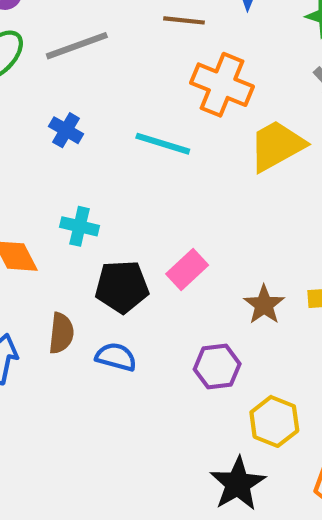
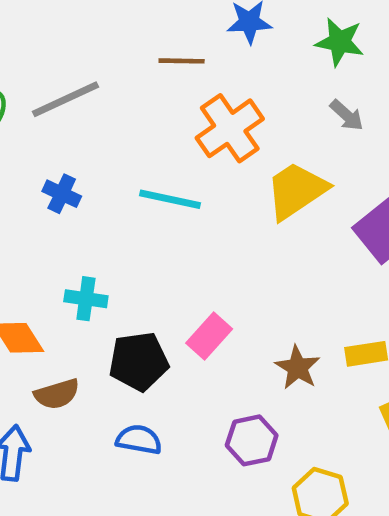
orange cross: (222, 85) -> (230, 128), turned 38
brown semicircle: (61, 333) -> (57, 394), moved, turned 72

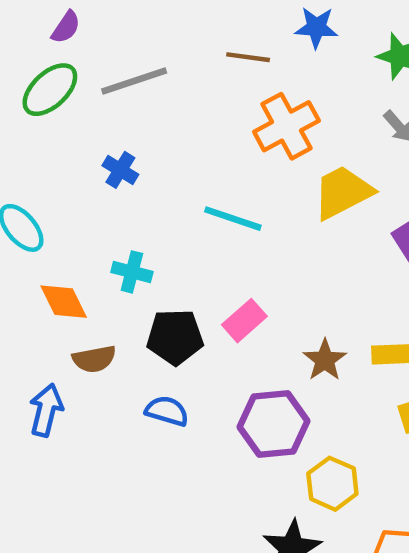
cyan line: (170, 199) -> (233, 219), moved
purple hexagon: (252, 440) -> (273, 424), size x1.4

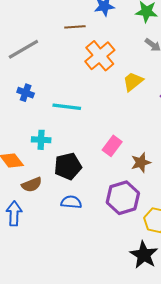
yellow trapezoid: (343, 192) -> (133, 81), size x0.7
cyan line: (233, 219) -> (67, 107), moved
pink rectangle: (244, 321) -> (112, 146), moved
brown star: (325, 360) -> (141, 163), turned 30

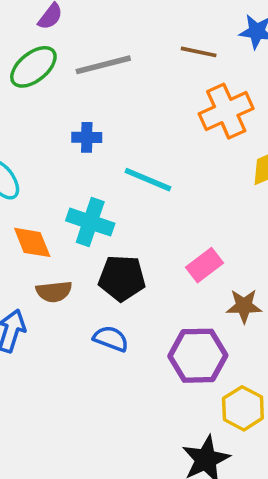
blue cross: (26, 93) -> (87, 137), turned -35
cyan cross: (41, 140) -> (90, 222), size x1.4

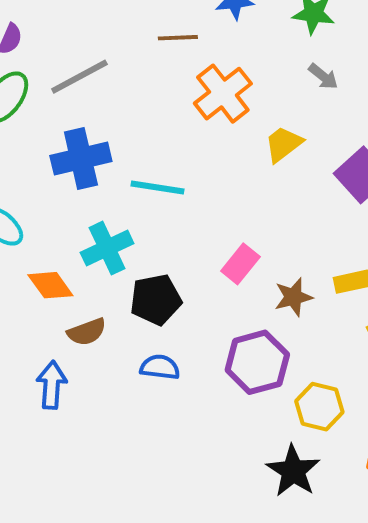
blue cross: (87, 137) -> (81, 158), size x1.8
cyan cross: (90, 222) -> (107, 248), turned -30

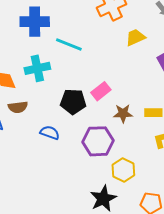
black pentagon: (156, 300) -> (73, 102), moved

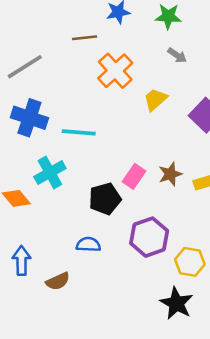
blue cross: (35, 22) -> (29, 118), turned 36
brown semicircle: (18, 107) -> (58, 281), moved
brown star: (123, 113) -> (170, 174), moved

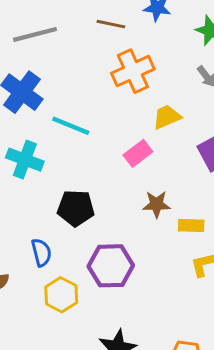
cyan cross: (50, 173) -> (25, 160), turned 32
pink rectangle: (134, 176) -> (138, 153), moved
blue semicircle: (88, 245) -> (41, 252), turned 55
yellow hexagon: (190, 262) -> (61, 295), moved

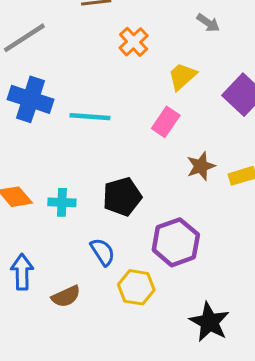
orange cross: (133, 71) -> (134, 42), size x0.7
cyan cross: (25, 160) -> (62, 202), moved, size x0.7

